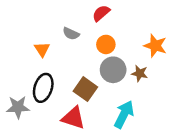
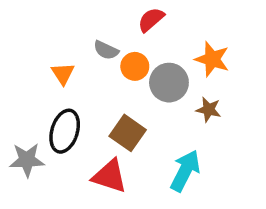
orange circle: (106, 44) -> (135, 66), moved
orange star: (155, 46) -> (212, 59), moved
gray circle: (113, 70) -> (169, 83), moved

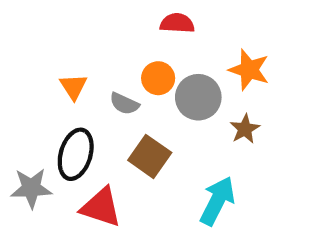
red semicircle: (151, 20) -> (177, 23), turned 44
gray semicircle: (106, 50) -> (124, 104), moved
brown star: (209, 110) -> (245, 129), turned 30
red triangle: (110, 176) -> (101, 207), moved

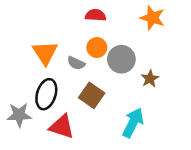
red semicircle: (177, 23) -> (96, 15), moved
orange star: (249, 70) -> (152, 18), moved
orange triangle: (74, 87) -> (45, 53), size x1.5

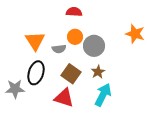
orange star: (152, 18) -> (135, 34), moved
gray semicircle: (76, 63) -> (59, 49), turned -32
brown star: (150, 79) -> (98, 72), moved
red triangle: (62, 127) -> (64, 98), moved

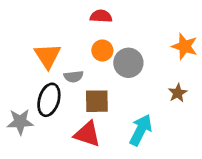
gray semicircle: (59, 49) -> (74, 76), moved
brown star: (98, 72) -> (178, 93), moved
brown square: (71, 74) -> (97, 101), turned -36

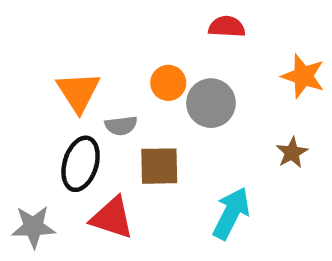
red semicircle: (101, 16) -> (227, 27), moved
gray star: (20, 122) -> (33, 227), moved
red triangle: (87, 134) -> (112, 218), moved

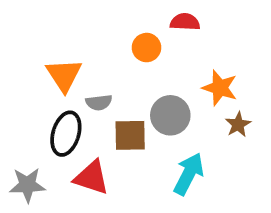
orange star: (303, 76) -> (220, 88), moved
orange circle: (168, 83) -> (146, 48), moved
gray circle: (211, 103) -> (170, 115), moved

